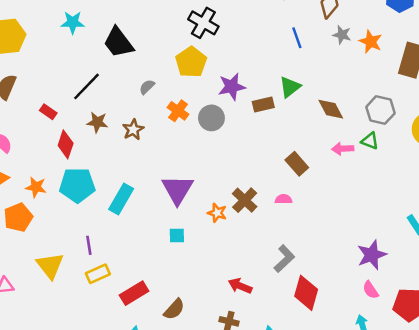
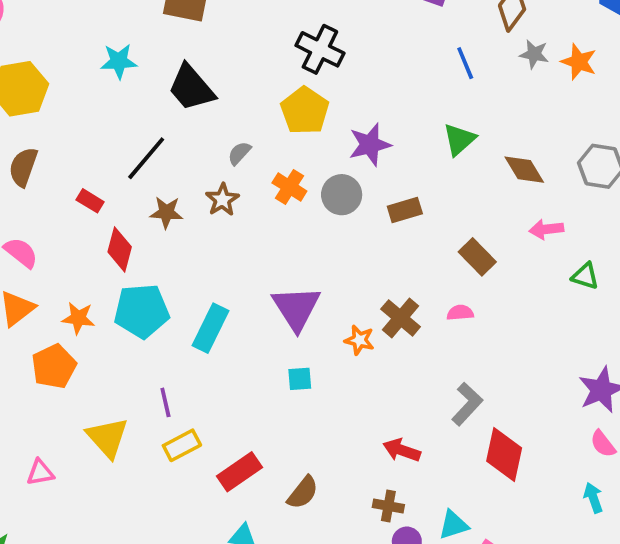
brown rectangle: (263, 105) -> (405, 210), moved
brown star: (133, 130) -> (222, 200), moved
green triangle: (370, 141) -> (585, 276), moved

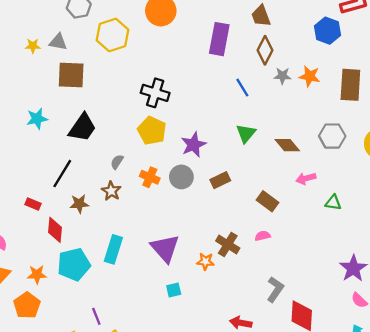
black trapezoid: (191, 88) -> (82, 128), turned -96
cyan rectangle: (211, 328) -> (113, 249), moved

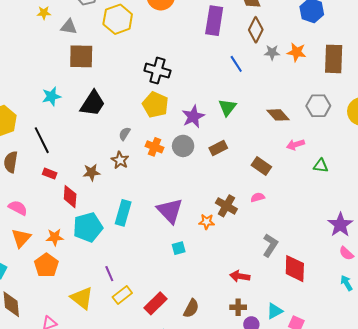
yellow star: (33, 46) -> (44, 13), moved
green triangle: (246, 133) -> (227, 107), moved
black line: (62, 174) -> (42, 140), moved, turned -56

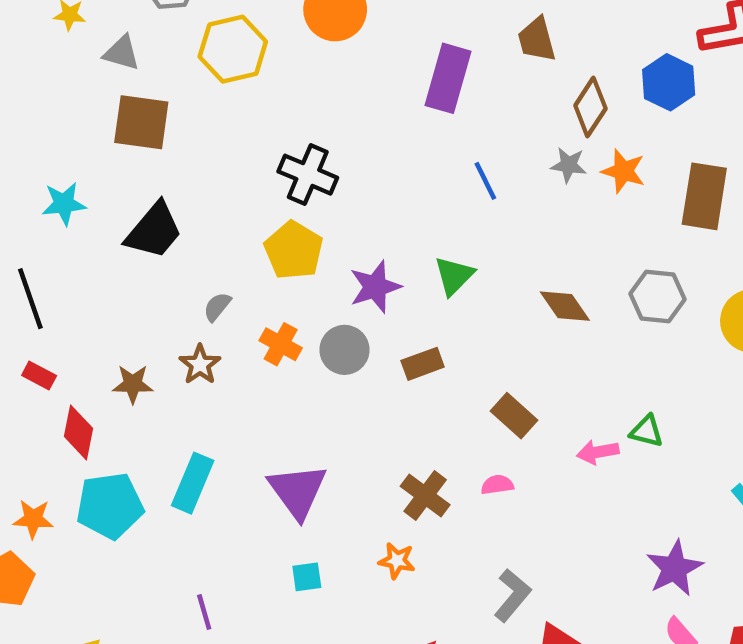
brown diamond: (256, 30) -> (590, 107), moved
pink arrow: (295, 145) -> (598, 452), moved
orange star: (207, 222) -> (397, 561), moved
purple line: (109, 274) -> (204, 612), moved

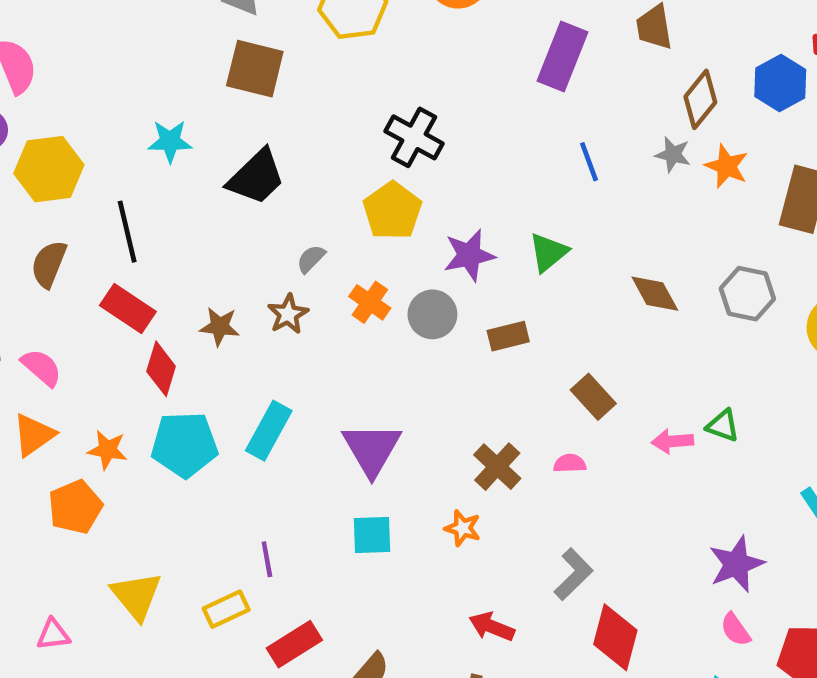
red rectangle: (39, 375) -> (128, 309), size x1.6
cyan square: (307, 577) -> (372, 535), size x1.4

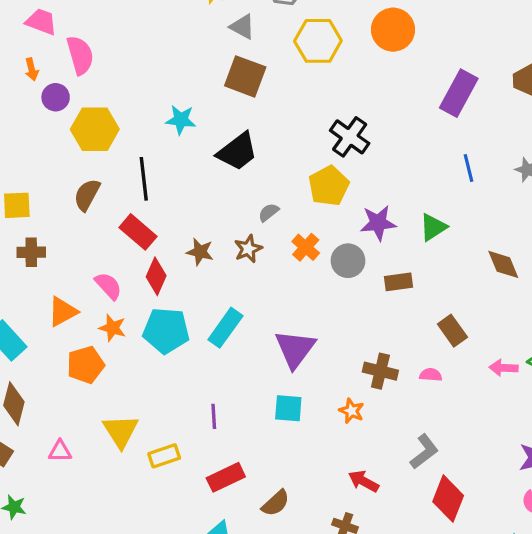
pink semicircle: (41, 368) -> (108, 286), moved
brown cross: (497, 467) -> (380, 371), turned -36
yellow rectangle: (226, 609) -> (164, 456), moved

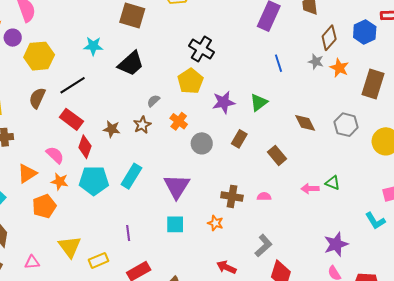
black line: (144, 179) -> (73, 85), turned 68
gray circle: (348, 261) -> (202, 143), moved
brown rectangle: (399, 282) -> (239, 139), turned -48
brown rectangle: (452, 331) -> (277, 155), moved

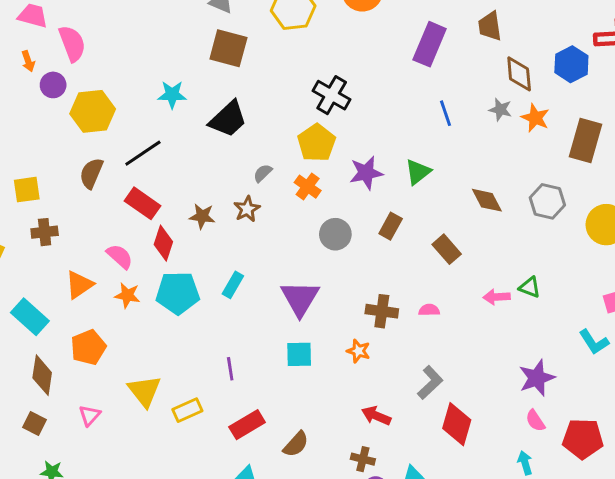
brown diamond: (329, 38) -> (519, 74), turned -45
orange cross: (179, 121) -> (308, 187), moved
cyan rectangle: (131, 176) -> (233, 285), size x0.7
orange pentagon: (44, 206) -> (88, 347), moved
pink triangle: (32, 262) -> (90, 415), turned -42

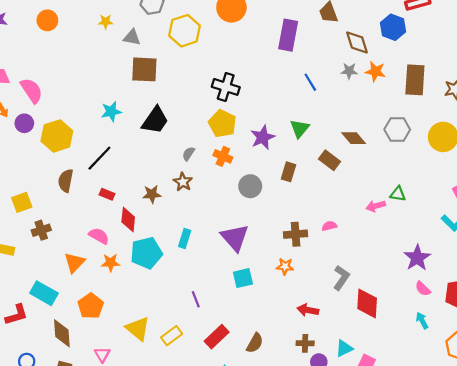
red rectangle: (142, 203) -> (107, 194), size x0.6
brown rectangle: (447, 249) -> (329, 160), moved

